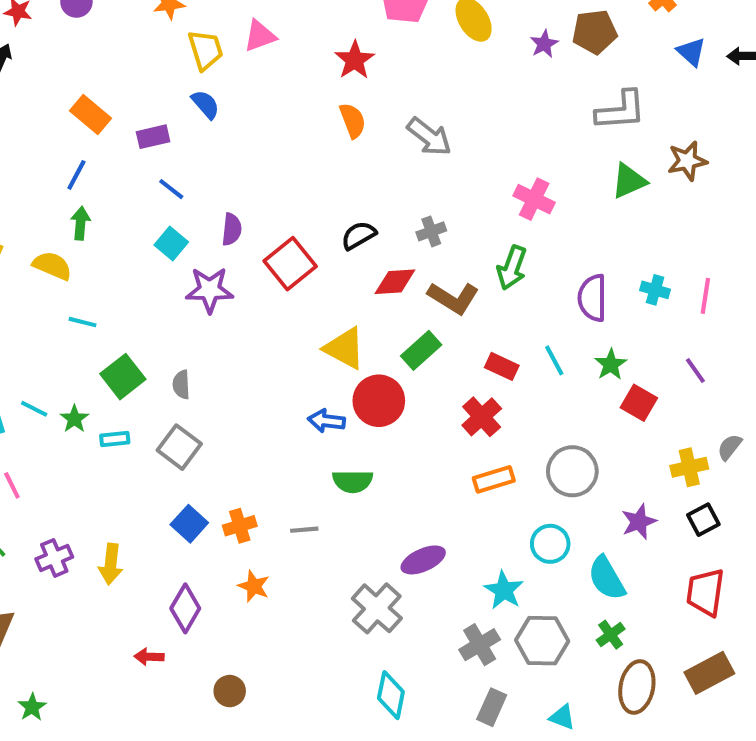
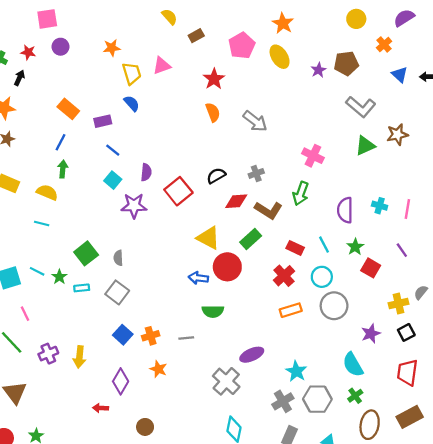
gray L-shape: (621, 110) -> (361, 107), turned 44
cyan line: (82, 322) -> (42, 223), moved
cyan circle: (550, 544) -> (322, 277), moved

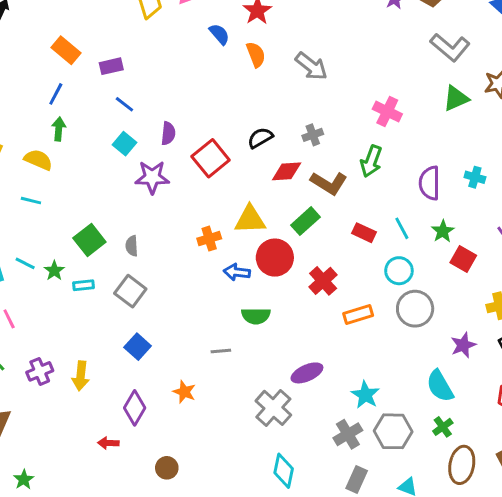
blue semicircle: (132, 103) -> (219, 34), moved
yellow triangle: (208, 238) -> (250, 220), turned -30
red cross: (284, 276) -> (323, 281), moved
orange cross: (151, 336) -> (209, 239), moved

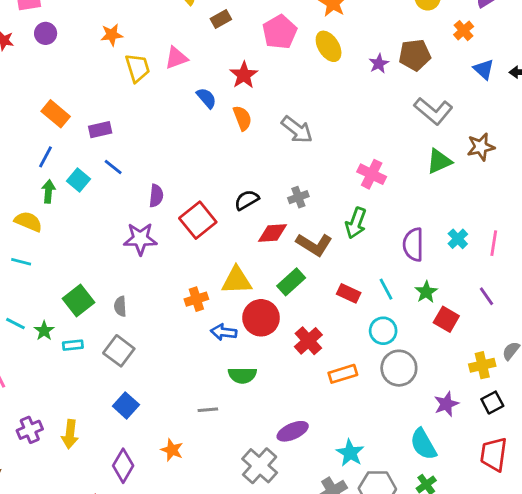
cyan square: (124, 144) -> (79, 180), moved
cyan cross: (475, 177) -> (458, 239), turned 30

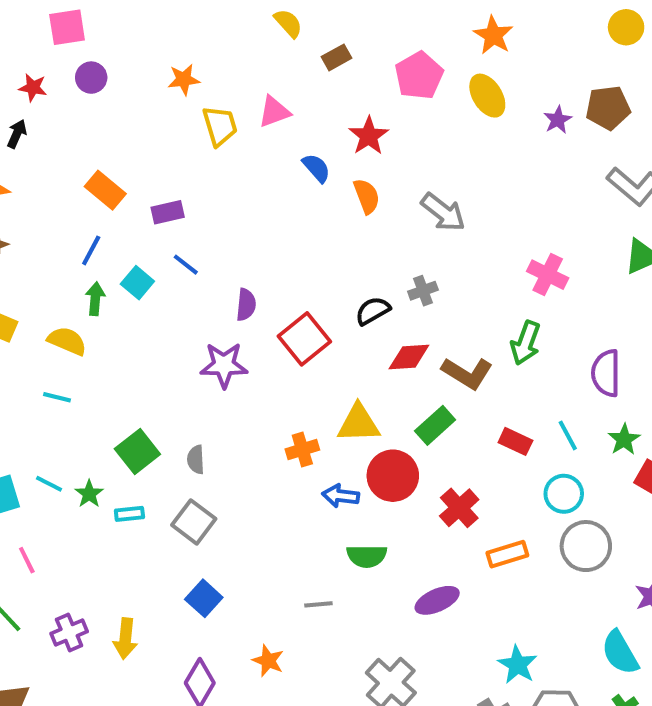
gray cross: (298, 197) -> (423, 291), moved
purple ellipse: (293, 431) -> (437, 600), moved

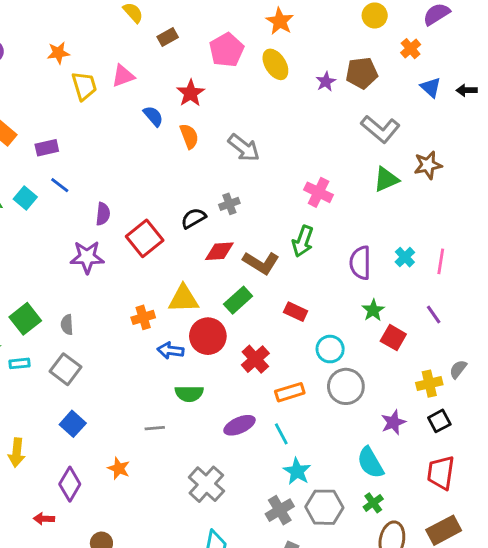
cyan line: (568, 435) -> (281, 434), moved

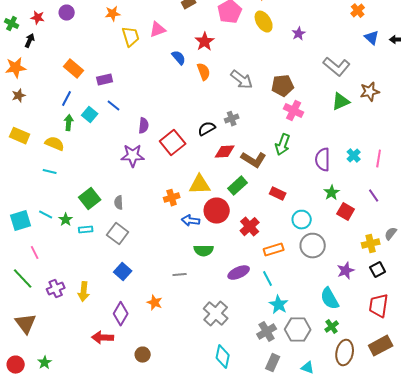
brown pentagon: (362, 73) -> (283, 86), moved
red arrow: (44, 519) -> (103, 338), size x1.5

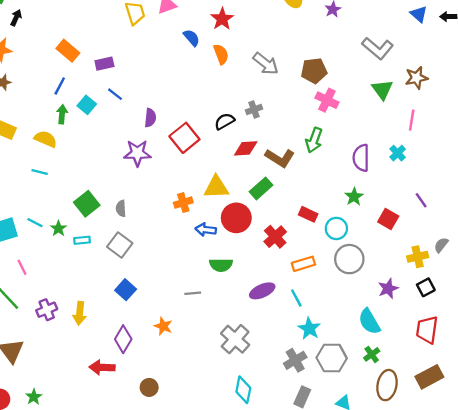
green triangle: (341, 102) -> (382, 90), turned -42
pink line: (379, 159) -> (412, 120), moved
green star: (332, 193) -> (354, 197), moved
red rectangle: (278, 194) -> (308, 214), moved

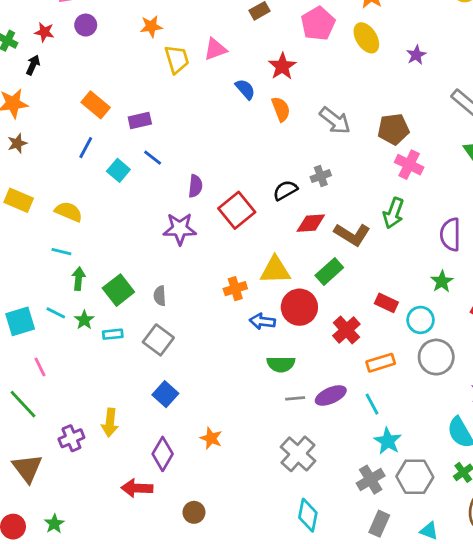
green arrow: (62, 114) -> (79, 279), moved
gray line: (193, 293) -> (295, 398), moved
purple cross: (47, 310) -> (71, 438), moved

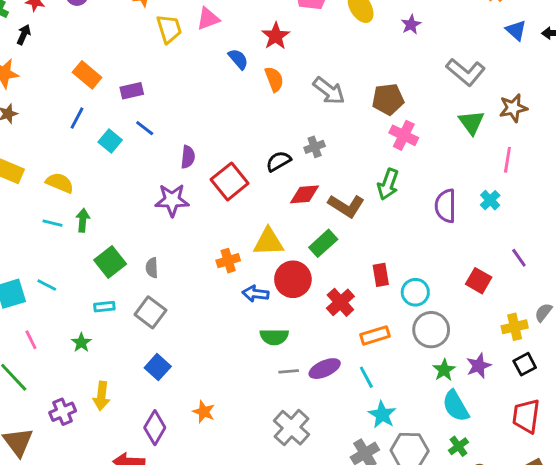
green arrow: (79, 279) -> (83, 220), moved
green star: (442, 282) -> (444, 370), moved
red rectangle: (386, 303) -> (381, 275), turned 55
green star: (84, 320) -> (81, 343), moved

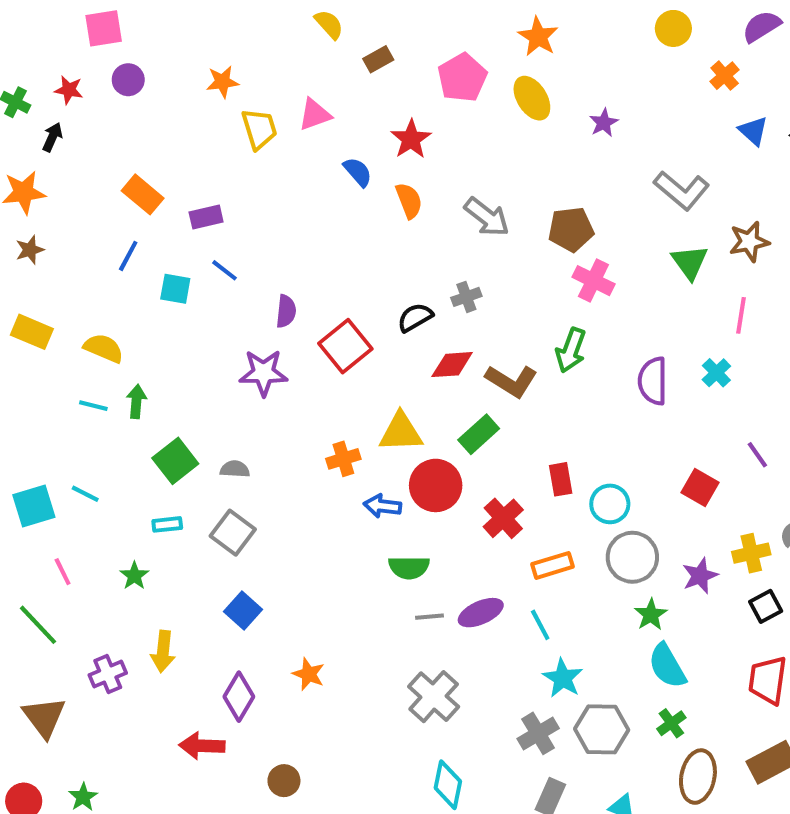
cyan square: (110, 141) -> (175, 289), turned -30
gray semicircle: (152, 268) -> (235, 469), turned 96
purple star: (479, 366) -> (700, 576), moved

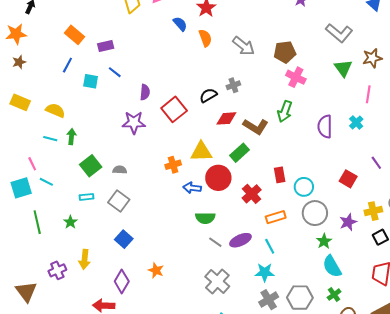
pink line: (63, 572) -> (32, 164), moved
gray line: (429, 617) -> (215, 242), turned 40
green line: (38, 625) -> (37, 222), moved, turned 30
cyan star: (563, 678) -> (265, 272), moved, turned -30

